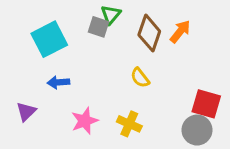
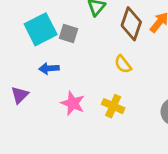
gray square: (98, 27) -> (68, 34), moved
pink star: (85, 121) -> (73, 103), turned -30

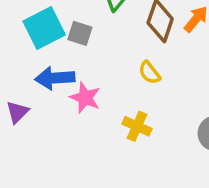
blue arrow: (49, 68) -> (55, 78), size x1.5
pink star: (73, 103) -> (85, 98), moved

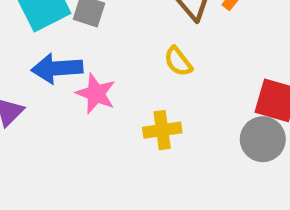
yellow cross: (137, 126) -> (162, 130), turned -32

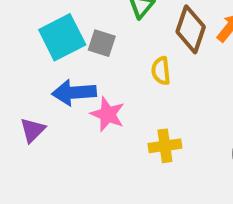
yellow semicircle: (178, 61) -> (161, 71), moved, turned 32

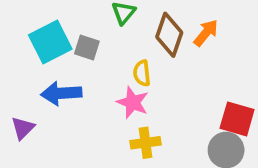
pink star: (108, 114) -> (133, 102), moved

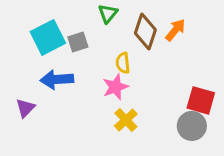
gray square: (87, 48) -> (78, 42), turned -36
pink star: (133, 102) -> (115, 87), turned 30
yellow cross: (145, 143) -> (126, 120), turned -35

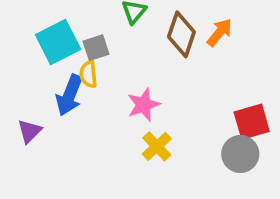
yellow semicircle: (123, 63) -> (88, 74), moved
blue arrow: (57, 79) -> (69, 95), turned -64
red square: (201, 100) -> (252, 122), turned -32

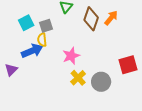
cyan square: (58, 42) -> (26, 23), size x0.7
blue arrow: (69, 95) -> (32, 51), turned -135
gray circle: (240, 154) -> (101, 82), moved

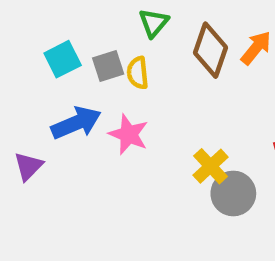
yellow semicircle: (42, 40) -> (138, 73), moved
pink star: (71, 56) -> (129, 134), moved, turned -30
yellow cross: (78, 78) -> (211, 166), moved

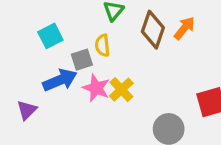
gray square: (108, 66) -> (82, 60), moved
yellow cross: (211, 166) -> (121, 90), moved

